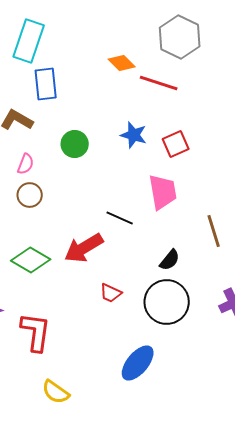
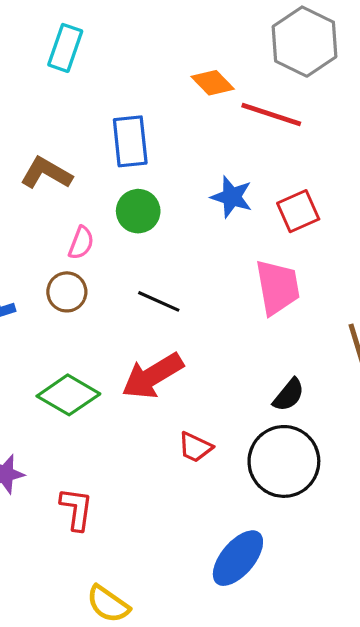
cyan rectangle: (29, 41) -> (65, 48), size x0.7
blue rectangle: (46, 84) -> (130, 141), moved
pink semicircle: (26, 164) -> (81, 243), moved
black line: (120, 218) -> (159, 301), moved
red L-shape: (36, 332) -> (76, 509), size x0.7

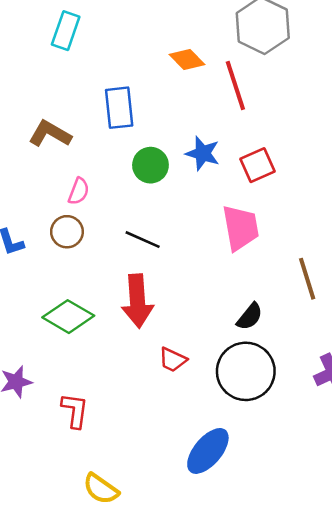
red line: (271, 114) -> (235, 86), turned 54
green circle: (138, 211) -> (150, 165), moved
red arrow: (152, 376) -> (137, 301), turned -63

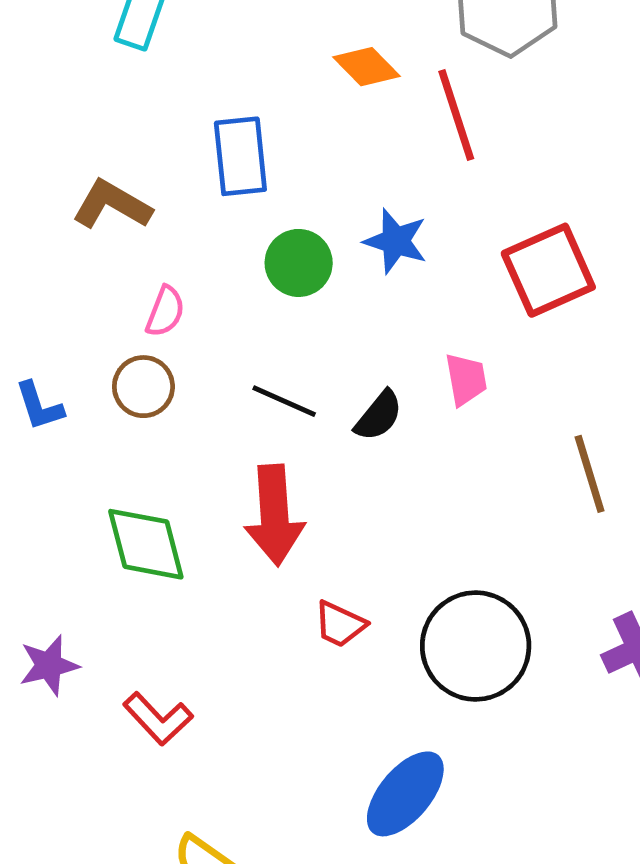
red square: (258, 165) -> (548, 270), moved, size x1.4
pink trapezoid: (241, 228) -> (466, 379), size x0.6
green diamond: (68, 317) -> (146, 544), turned 45
black semicircle: (250, 317) -> (379, 416), moved
red L-shape: (75, 411) -> (158, 719), turned 129

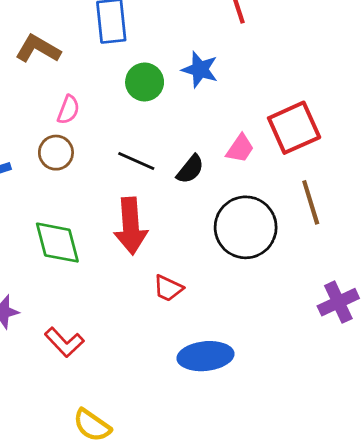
red square: (548, 270) -> (294, 128), moved
pink trapezoid: (466, 379) -> (240, 148), turned 44
black circle: (476, 646) -> (246, 227), moved
blue ellipse: (405, 794) -> (205, 356), moved, turned 44

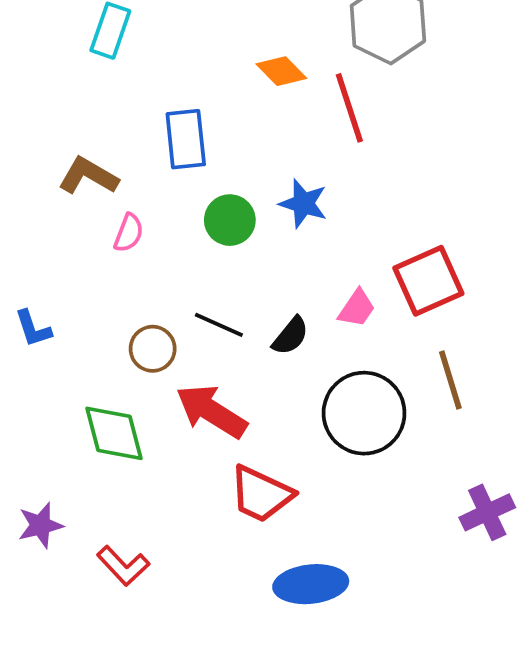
pink semicircle: (68, 110) -> (129, 233), moved
brown circle: (56, 153) -> (153, 349), moved
red arrow: (131, 226) -> (211, 411), turned 126
red trapezoid: (168, 288) -> (261, 494), size x1.6

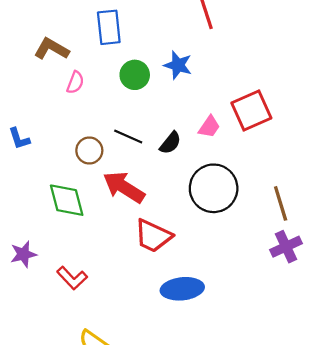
brown line: (450, 380) -> (281, 203), moved

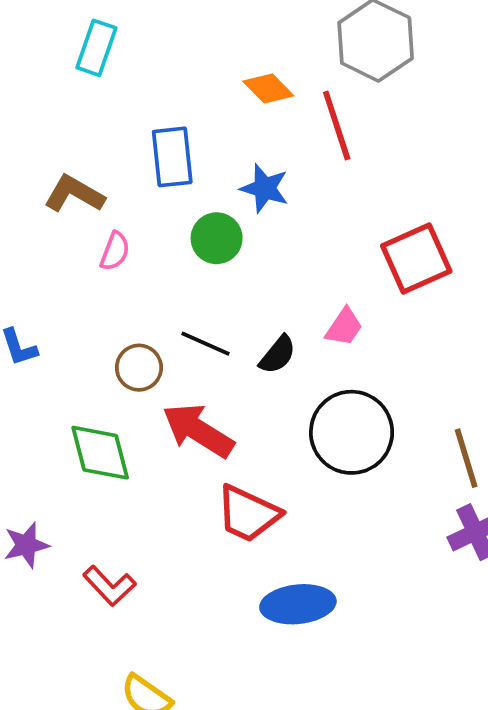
blue star: (178, 65) -> (265, 188), moved
red square: (251, 111) -> (416, 259), moved

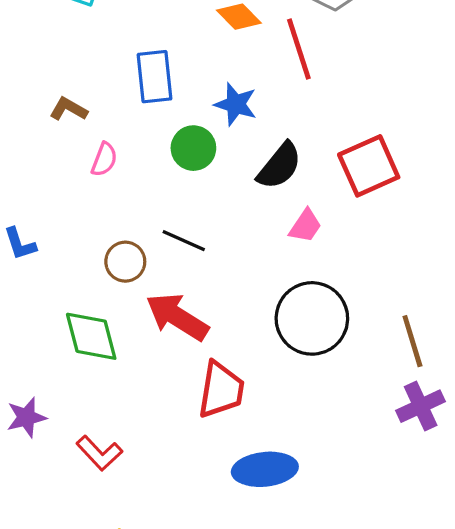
brown L-shape: (74, 194) -> (69, 109), size x0.7
black semicircle: (278, 355) -> (279, 166), moved, size x1.4
red trapezoid: (248, 514) -> (221, 390), turned -106

